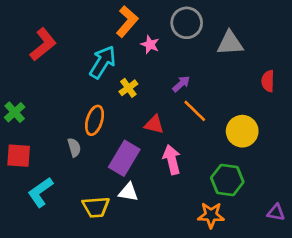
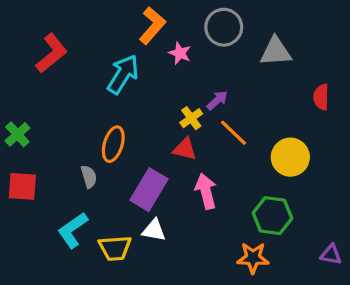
yellow cross: (128, 88) -> (191, 118), moved
cyan L-shape: (40, 192) -> (73, 230), moved

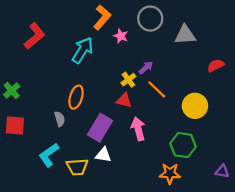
red semicircle: (321, 97) -> (216, 65), turned 63

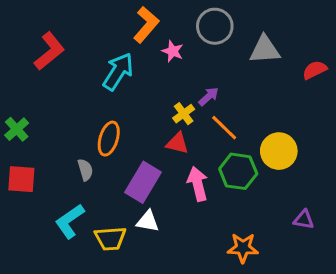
red semicircle: (216, 65) -> (315, 70), moved
green hexagon: (183, 145) -> (238, 171), moved
purple triangle: (222, 171) -> (304, 220), moved

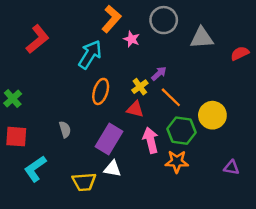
orange ellipse: (109, 139) -> (101, 91), moved
cyan L-shape: (70, 221) -> (35, 169), moved
orange star: (243, 248) -> (177, 162), moved

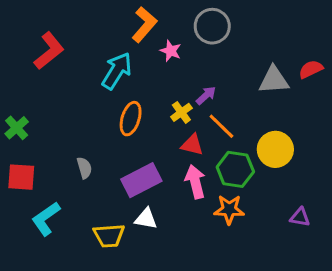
gray triangle: (202, 38) -> (274, 80), moved
red triangle: (135, 109) -> (192, 145), moved
purple rectangle: (109, 139) -> (141, 180), turned 32

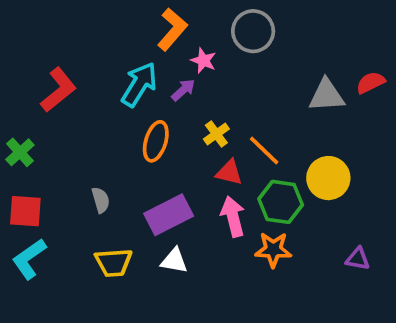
red L-shape: (49, 51) -> (58, 90), moved
purple arrow: (206, 95) -> (183, 90), moved
cyan L-shape: (46, 219) -> (29, 259), moved
yellow trapezoid: (109, 236) -> (114, 262), moved

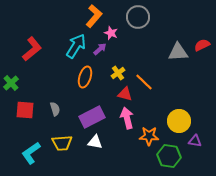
yellow circle: (328, 178) -> (179, 121), moved
green hexagon: (281, 202) -> (169, 156), moved
red square: (25, 211) -> (25, 110), moved
cyan L-shape: (29, 259) -> (31, 153), moved

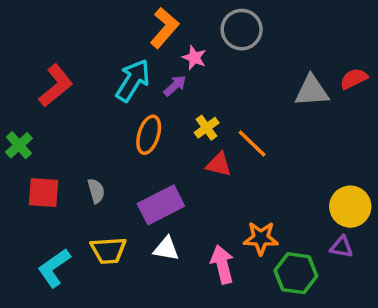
pink arrow: (127, 118) -> (222, 264), moved
yellow circle: (179, 121) -> (350, 207), moved

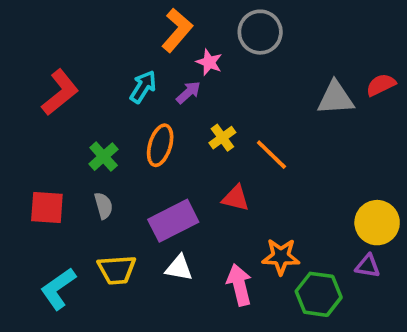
cyan arrow: (133, 80) -> (143, 87), size x0.7
green cross: (19, 145) -> (104, 157), moved
red triangle: (219, 165) -> (236, 198), moved

